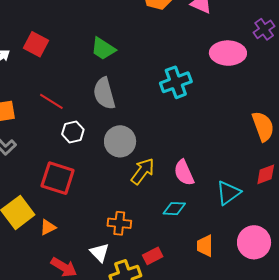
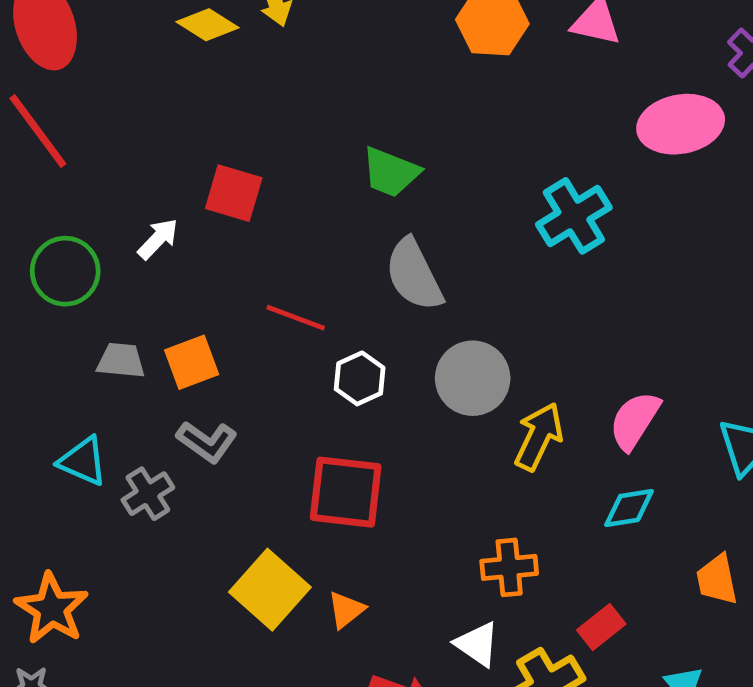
pink semicircle: (184, 173) -> (635, 421), turned 68

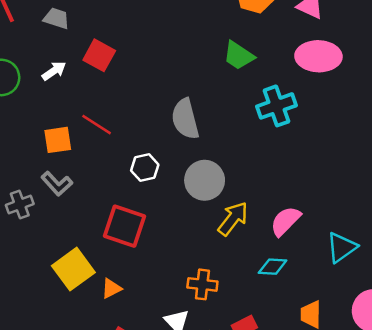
pink ellipse: (681, 124) -> (318, 56), moved
green trapezoid: (391, 172) -> (239, 56), moved
red line: (296, 318) -> (97, 125), moved
gray trapezoid: (121, 361) -> (56, 18), moved

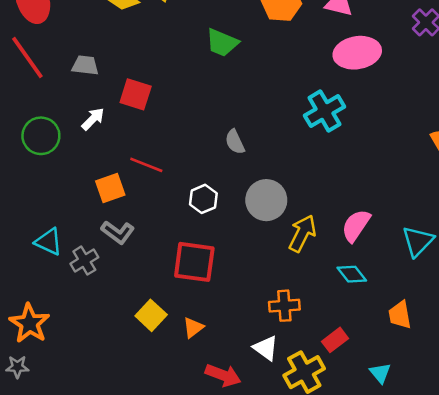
green trapezoid: (239, 56) -> (222, 43), moved
gray semicircle: (185, 119) -> (235, 142), size x0.6
cyan diamond: (273, 267) -> (352, 274), turned 60
yellow square: (73, 269) -> (151, 315), size x0.7

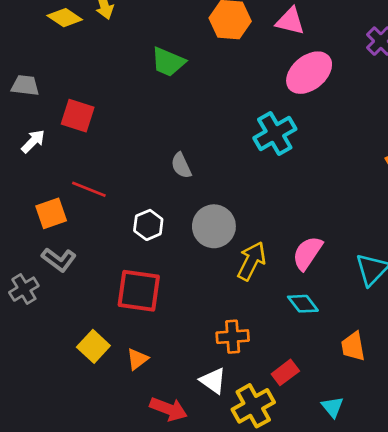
pink ellipse: (357, 53) -> (309, 73), turned -30

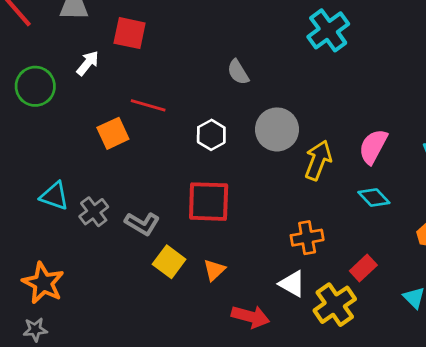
gray L-shape: (59, 260) -> (142, 224), moved

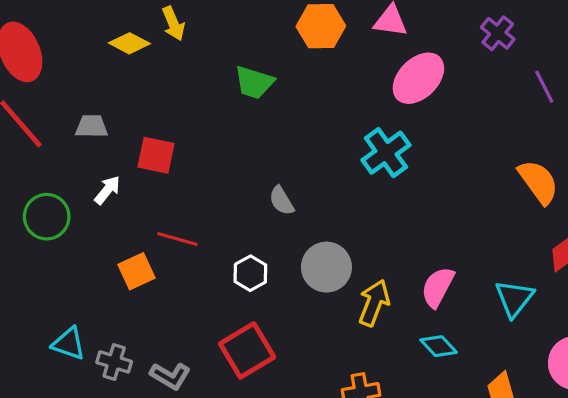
red square: (209, 202) -> (247, 350), turned -33
gray cross: (94, 212) -> (114, 362), turned -36

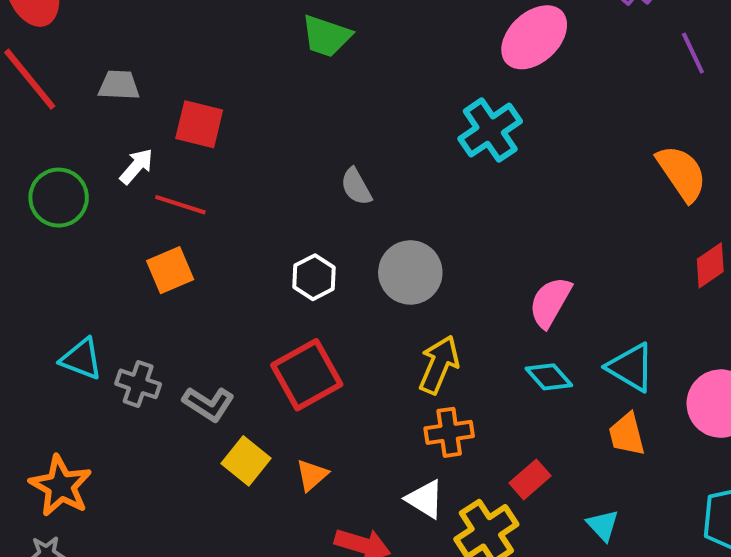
red line: (177, 239) -> (180, 205), moved
cyan triangle: (514, 298) -> (631, 367), moved, turned -39
yellow arrow: (374, 303) -> (439, 365), moved

